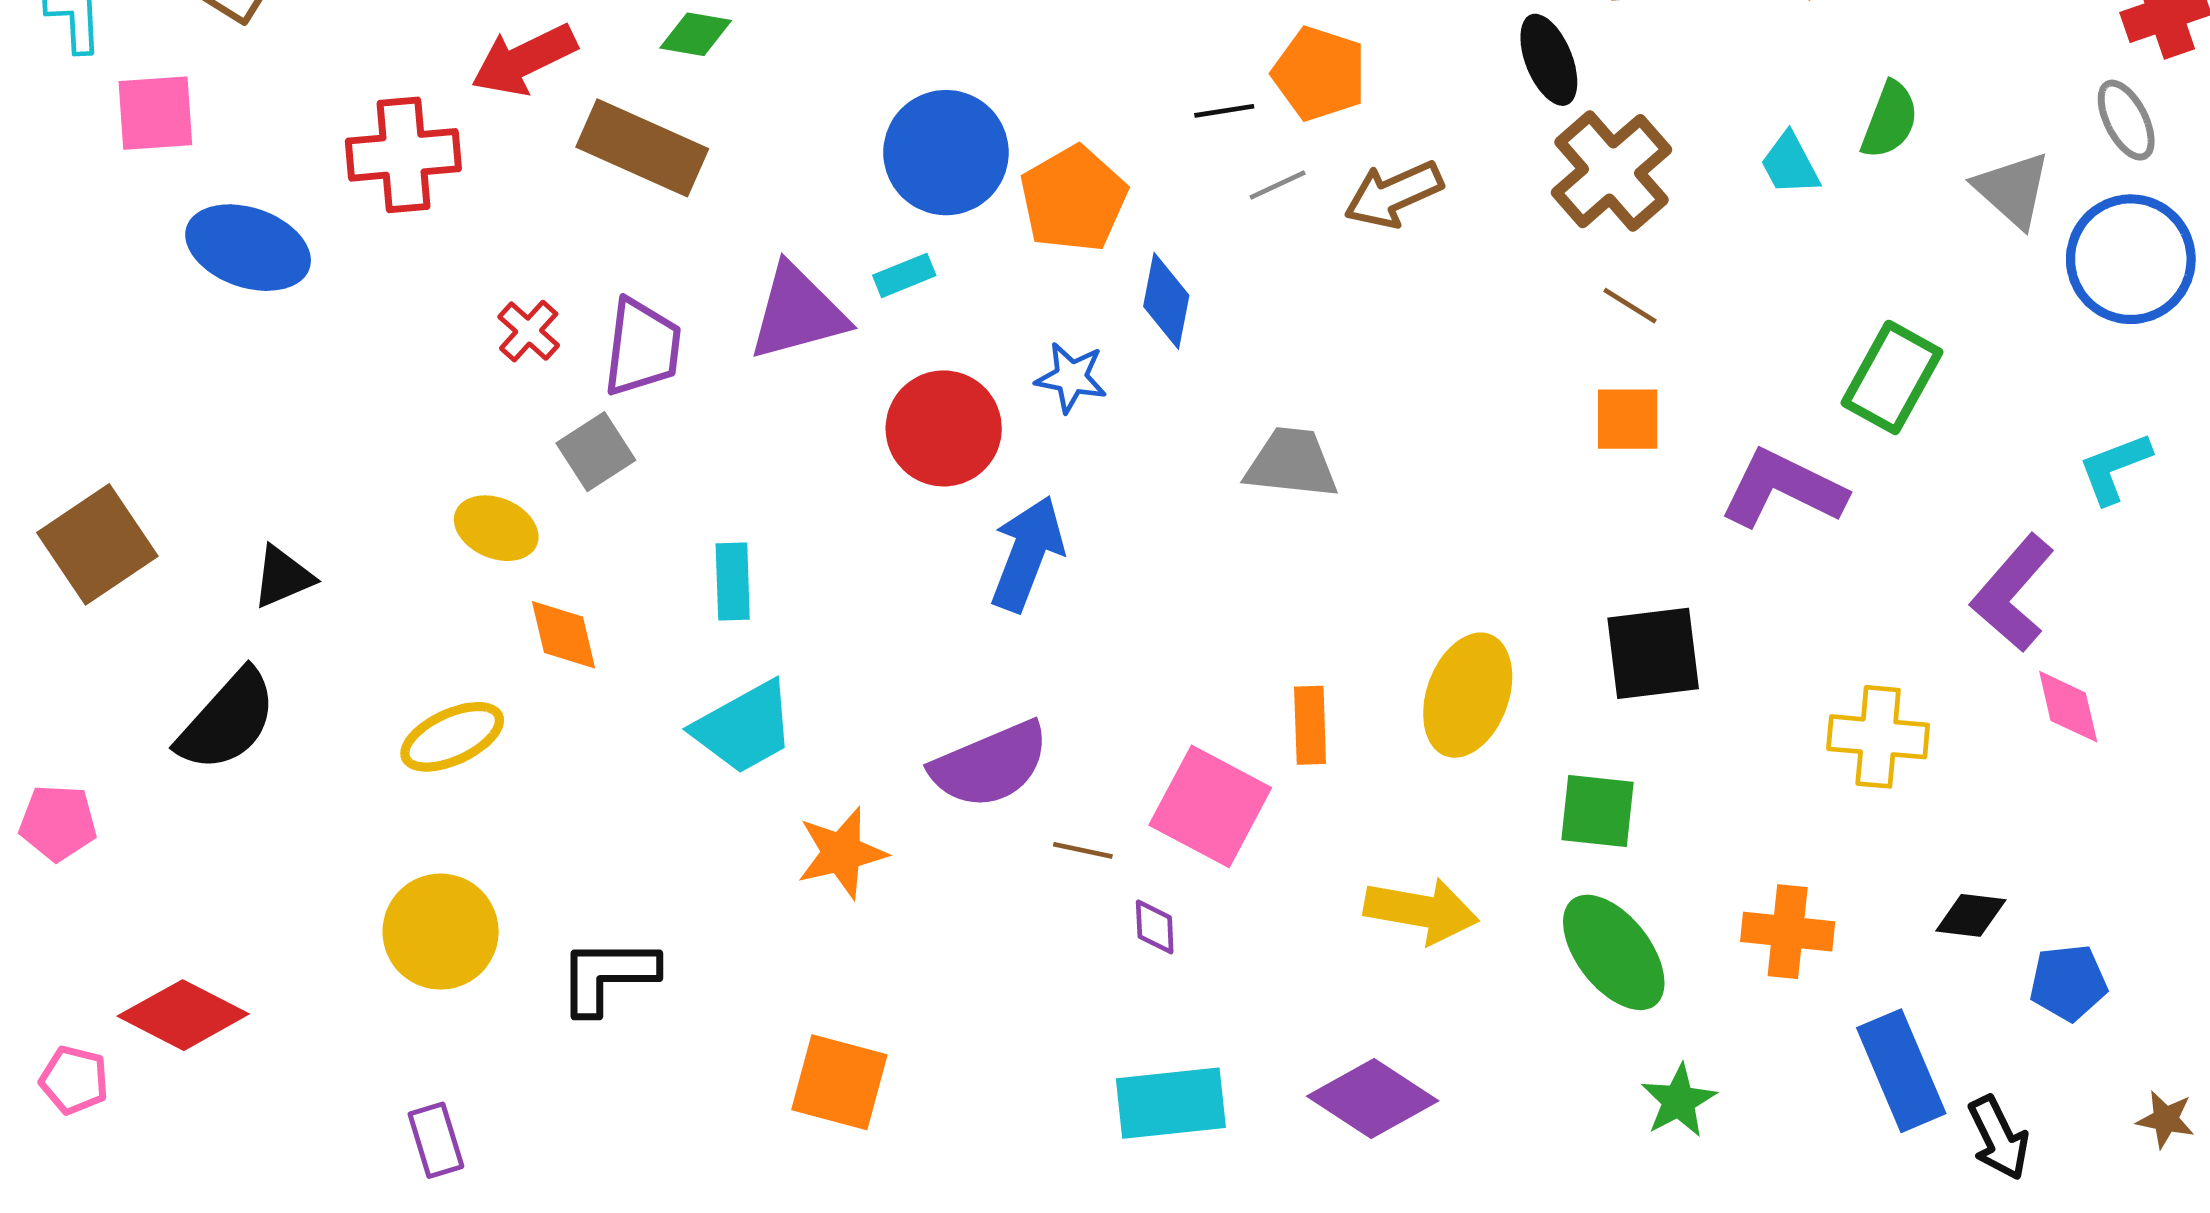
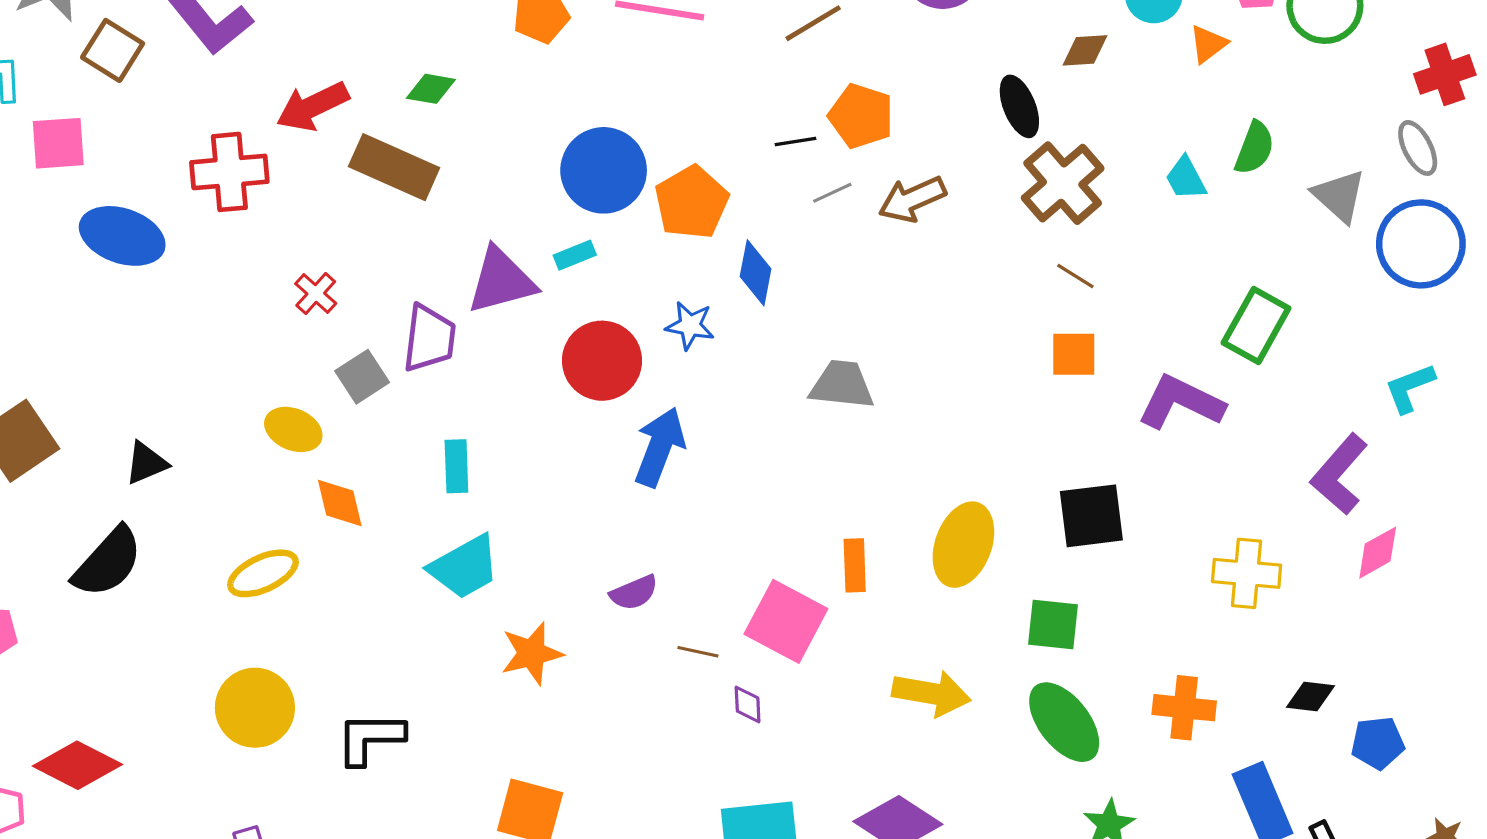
purple trapezoid: (642, 347) -> (429, 338), moved
pink diamond: (2068, 707) -> (1378, 553), turned 74
purple semicircle: (990, 765) -> (634, 593), size x0.6

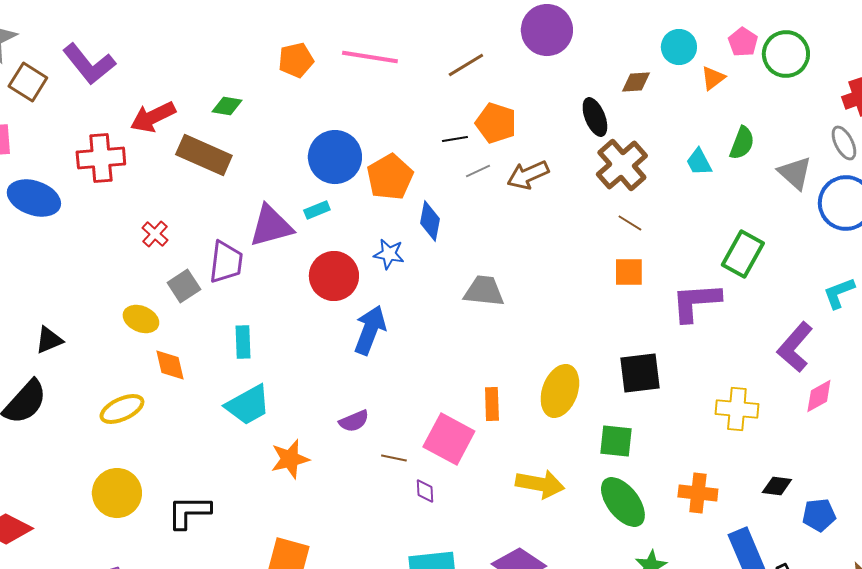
purple L-shape: (1181, 402) -> (696, 302), turned -30

